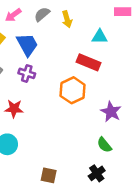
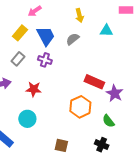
gray semicircle: (42, 14) -> (73, 39), moved
red rectangle: (89, 62) -> (94, 82), moved
orange hexagon: (73, 90) -> (80, 107), moved
black cross: (97, 173) -> (102, 145), turned -32

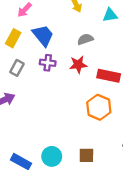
gray semicircle: (73, 39) -> (85, 39), moved, turned 32
red star: (34, 89) -> (78, 65), moved
cyan circle: (27, 119) -> (52, 156), moved

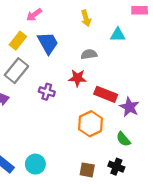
purple cross: (48, 63) -> (47, 92), moved
gray rectangle: (17, 68) -> (16, 71), size x1.5
brown square: (86, 155) -> (87, 170), moved

